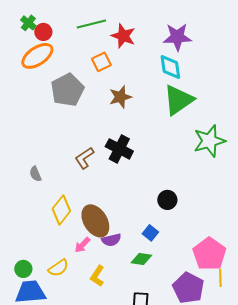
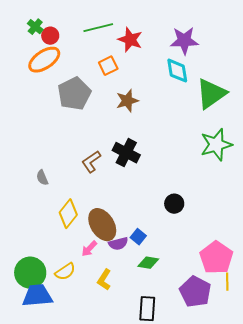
green triangle: (178, 100) -> (211, 94), moved
blue square: (150, 233) -> (138, 237), moved
green circle: (23, 269) -> (30, 273), size x1.8

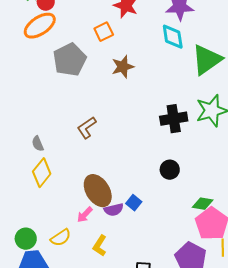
black cross: (126, 153) -> (174, 119), moved, turned -36
yellow diamond: (68, 214) -> (42, 173), moved
green diamond: (148, 263) -> (203, 204), moved
green circle: (30, 273) -> (26, 239), size x0.7

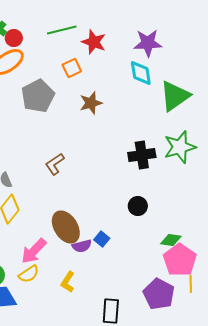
pink arrow: (85, 215) -> (34, 251), moved, size x1.6

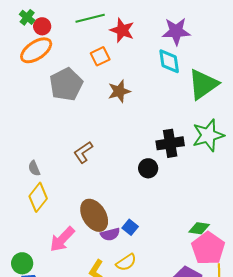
black circle: (138, 206) -> (148, 168), moved
yellow semicircle: (29, 274) -> (126, 262), moved

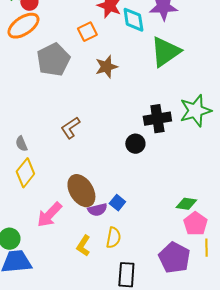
cyan diamond: (169, 61) -> (133, 20), moved
green triangle: (203, 84) -> (165, 52), moved
pink pentagon: (208, 248) -> (195, 224), size x0.7
yellow semicircle: (126, 262) -> (113, 238), turned -45

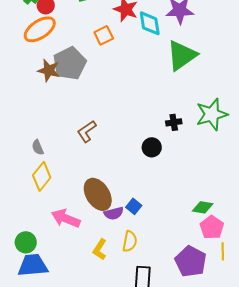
brown star: (106, 67) -> (49, 70), moved, turned 30
black cross: (157, 119) -> (174, 122), size x0.6
pink arrow: (49, 215) -> (66, 218), turned 68

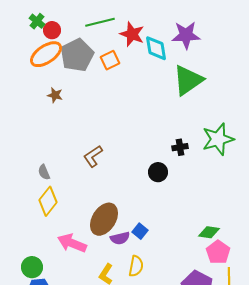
gray pentagon: (70, 63) -> (77, 55), moved
brown star: (49, 70) -> (55, 95), size x0.7
brown ellipse: (98, 194) -> (104, 219), turned 64

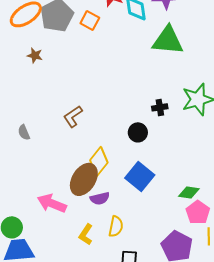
orange square: (110, 60) -> (90, 20), turned -36
green triangle: (188, 80) -> (168, 40), turned 40
yellow diamond: (48, 201) -> (99, 161), moved
blue square: (140, 231) -> (140, 176), moved, size x1.8

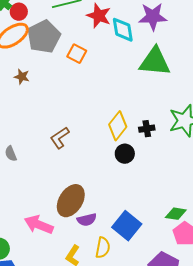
orange square: (90, 20) -> (77, 54), moved
yellow diamond: (99, 161) -> (118, 126), moved
blue square: (140, 176) -> (127, 226), moved

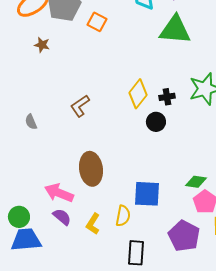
black circle: (125, 154) -> (156, 122), moved
brown ellipse: (71, 201) -> (91, 169), turned -40
purple semicircle: (87, 220) -> (62, 217), moved, turned -126
blue square: (127, 226) -> (147, 194), turned -36

